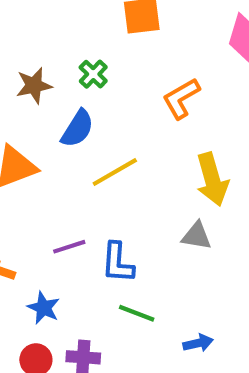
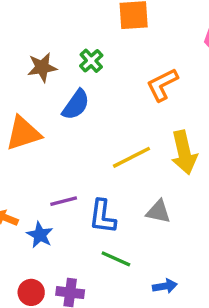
yellow line: (115, 172) -> (132, 157), moved
gray triangle: (197, 236) -> (158, 212), moved
blue star: (44, 308) -> (40, 235), moved

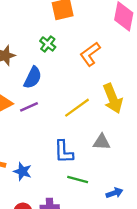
green cross: (91, 61) -> (48, 44), moved
purple line: (64, 201) -> (29, 107), moved

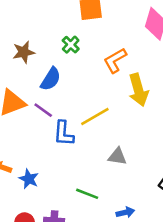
yellow arrow: (113, 98) -> (138, 90), moved
purple line: (29, 107) -> (43, 110), turned 54
blue L-shape: (64, 152) -> (64, 133), moved

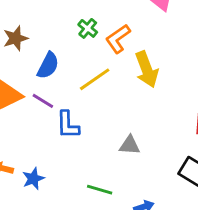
green cross: (71, 45) -> (88, 28), moved
yellow line: (95, 117) -> (95, 79), moved
blue star: (29, 179) -> (33, 179), turned 30

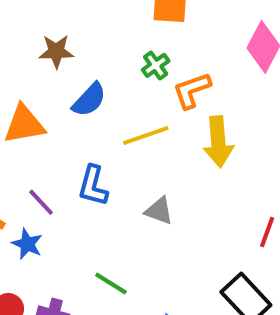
purple line: (43, 101) -> (41, 202), moved
gray triangle: (130, 145) -> (159, 211), moved
blue star: (33, 179) -> (27, 244), turned 30

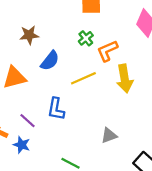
gray triangle: (159, 211) -> (109, 136), moved, turned -36

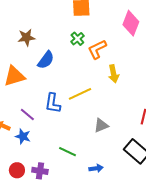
yellow line: (83, 78) -> (80, 94), moved
yellow arrow: (125, 79) -> (114, 74), size x0.7

